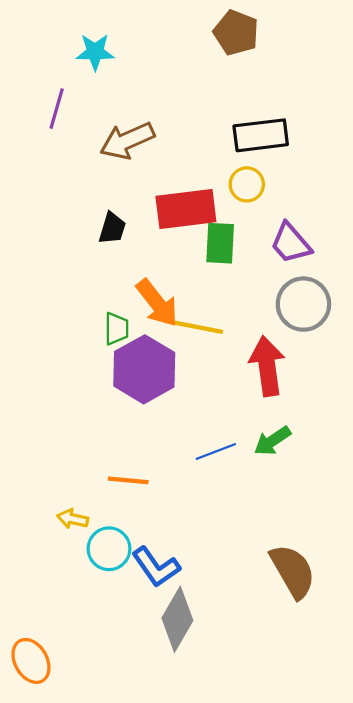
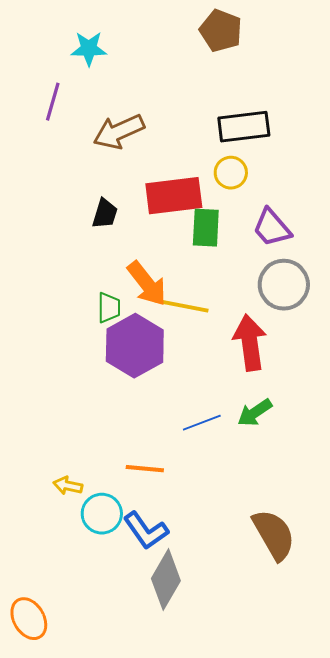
orange line: (128, 480) -> (145, 469), moved

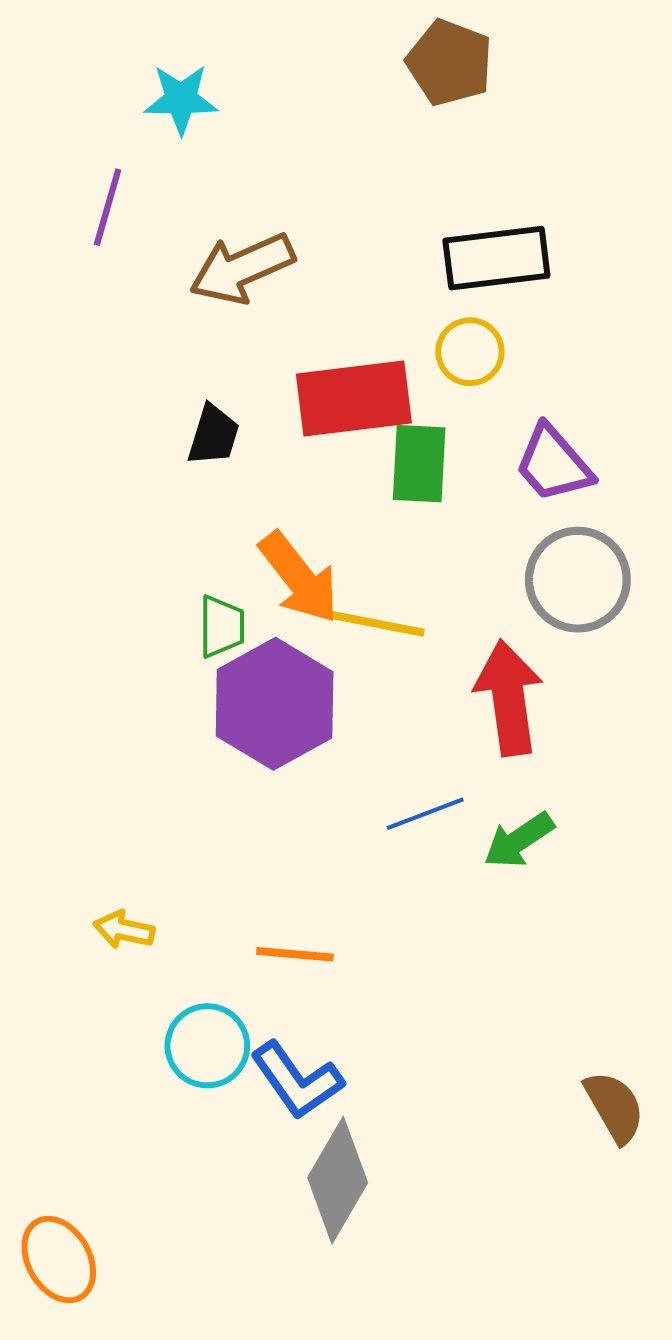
blue line: (202, 423) -> (425, 814), moved
yellow arrow: (68, 486) -> (124, 930), moved
brown semicircle: (274, 535) -> (614, 1107), moved, size x0.7

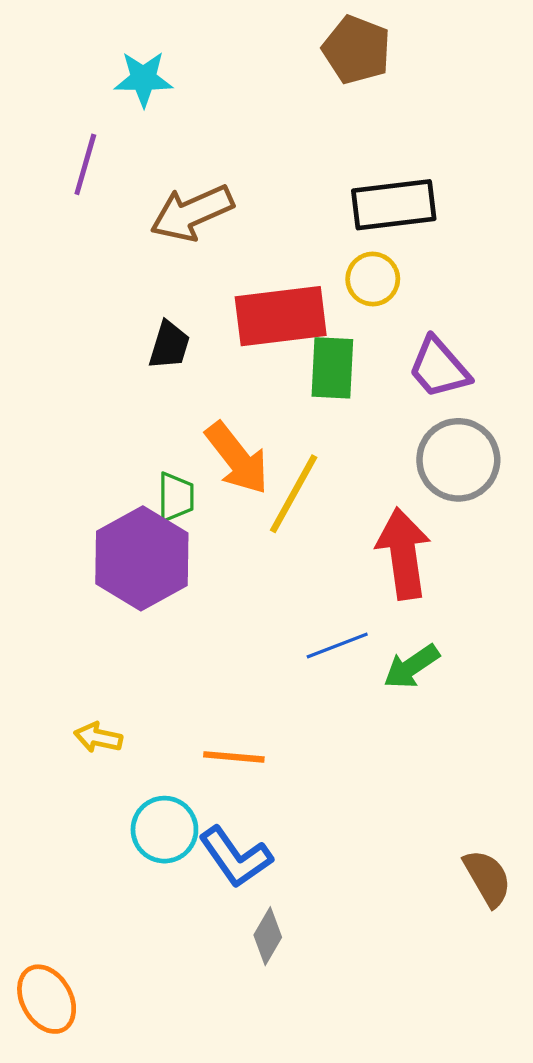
yellow line: (370, 622) -> (294, 494), turned -72
purple hexagon: (275, 704) -> (142, 558), moved
gray diamond: (338, 1180) -> (268, 936), size x0.6

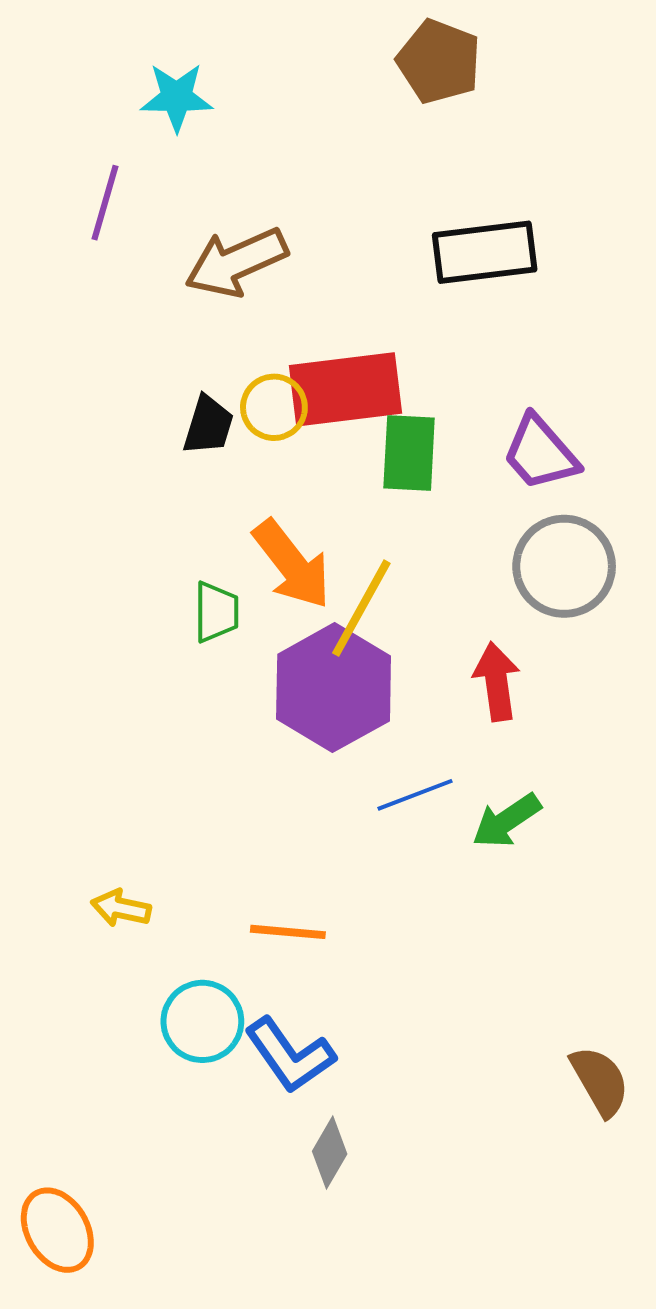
yellow circle: (373, 279) -> (274, 407), moved
red arrow: (403, 553) -> (497, 682), size x0.7
purple hexagon: (142, 558) -> (334, 688), moved

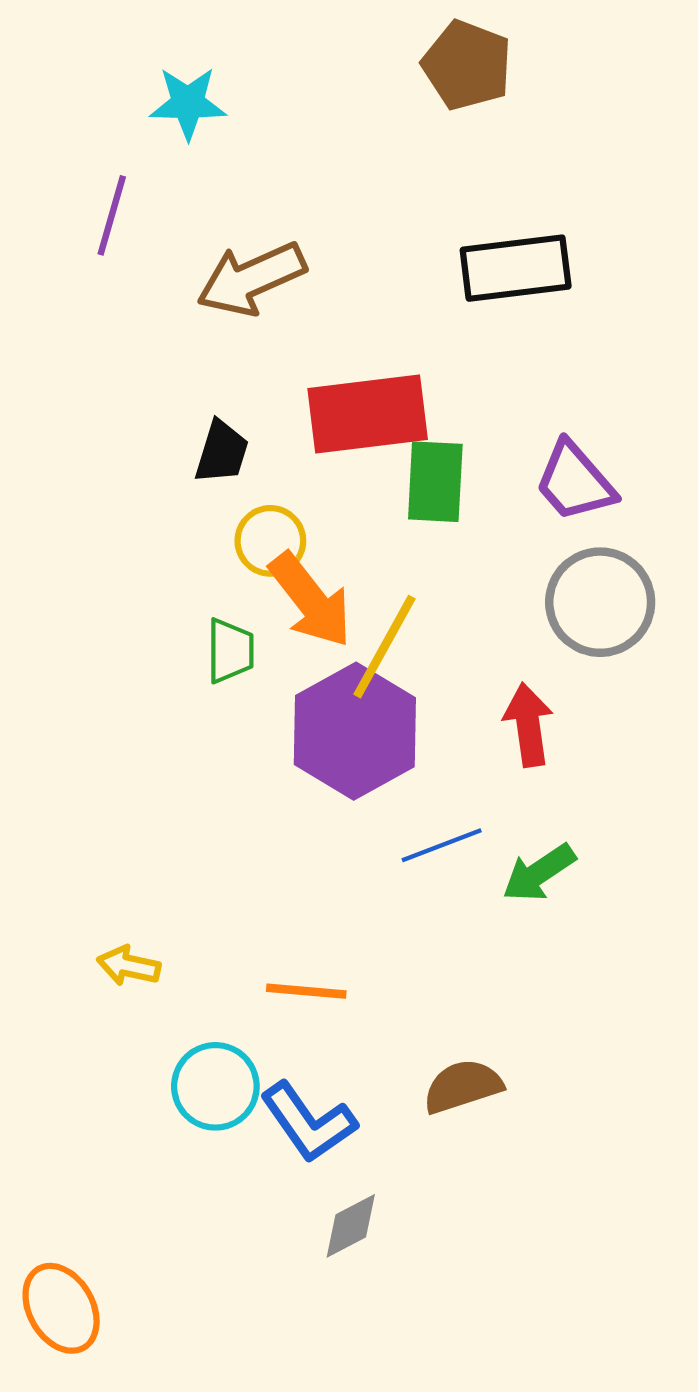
yellow circle: (274, 407) -> (270, 541), moved
brown semicircle: (600, 1081) -> (463, 1086), moved, turned -78
gray diamond: (330, 1153) -> (351, 1226), turned 32

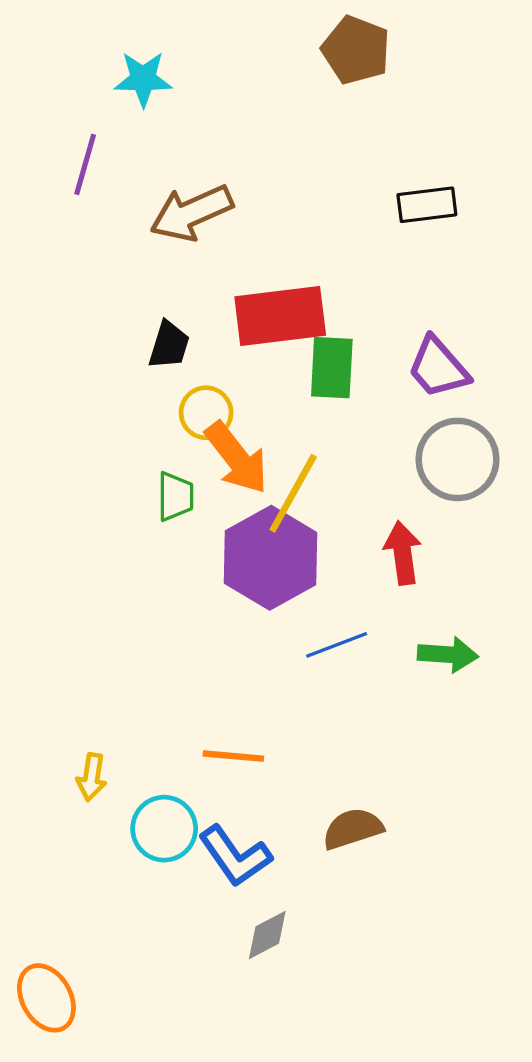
black rectangle: (516, 268) -> (427, 205), moved, size x0.7
green arrow: (539, 873) -> (448, 655), moved, turned -142
yellow arrow: (129, 966) -> (92, 777), moved, turned -93

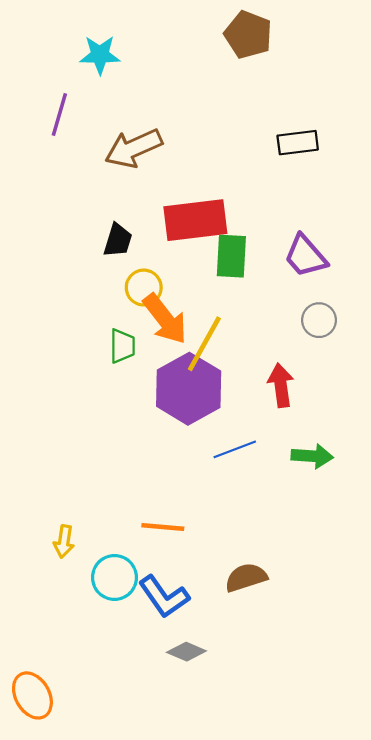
gray circle: (458, 459) -> (319, 320), size x0.6
gray diamond: (267, 935) -> (186, 652), turned 51

